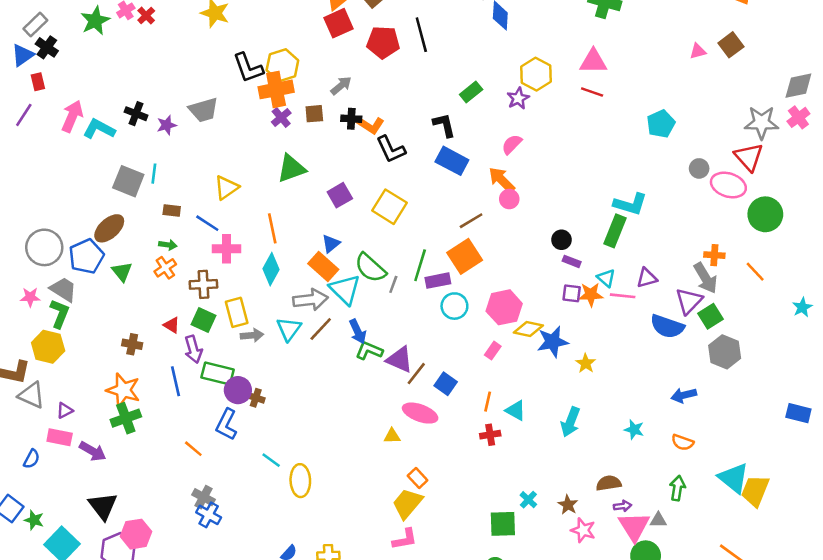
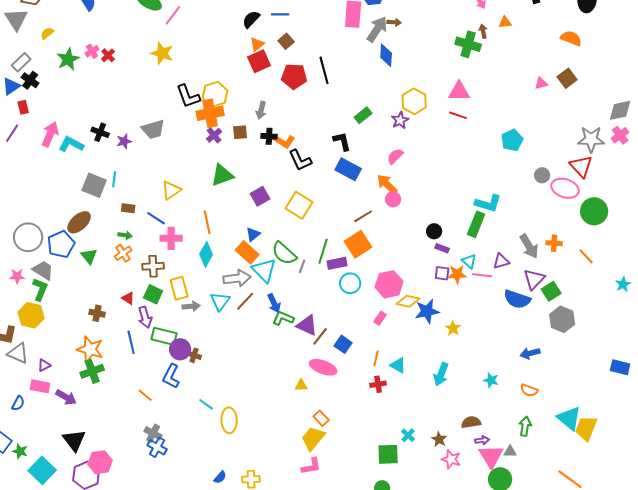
gray arrow: (341, 86) -> (261, 110), turned 144
gray arrow: (705, 278) -> (529, 246), moved

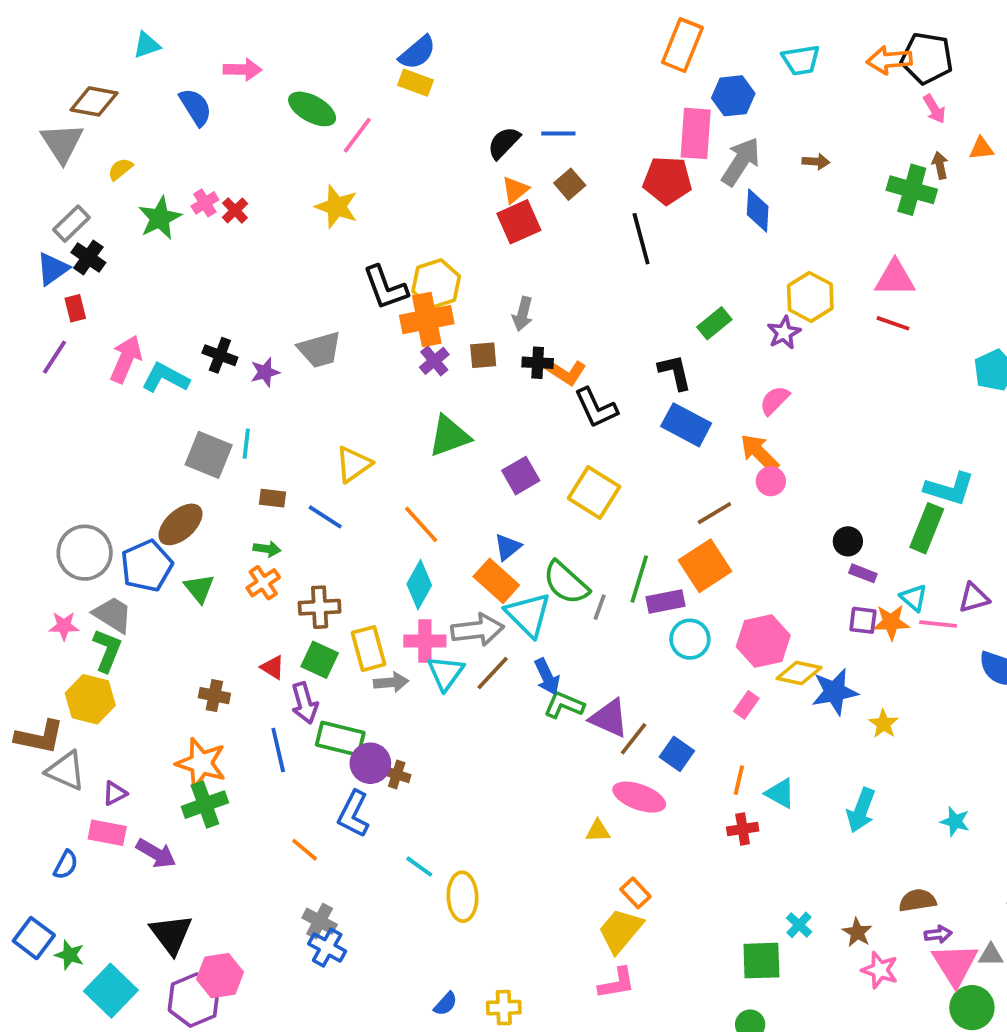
brown arrow: (394, 22) -> (816, 162), moved
red pentagon: (294, 76) -> (667, 180), moved
orange line: (207, 222) -> (421, 524), turned -30
pink cross: (171, 238) -> (425, 641), moved

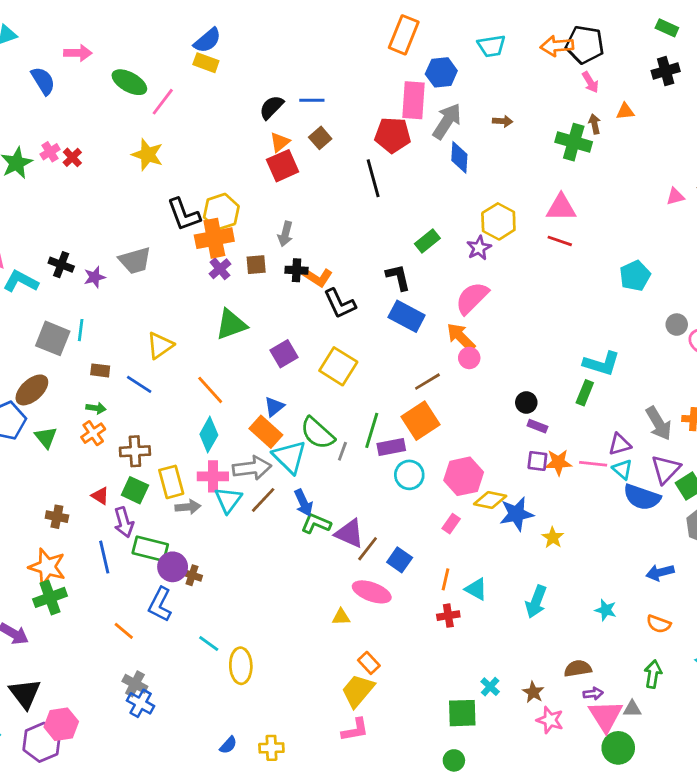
pink semicircle: (775, 400) -> (472, 298), size x1.5
green rectangle: (927, 528) -> (585, 393), size x0.7
cyan triangle: (914, 598) -> (622, 469), moved

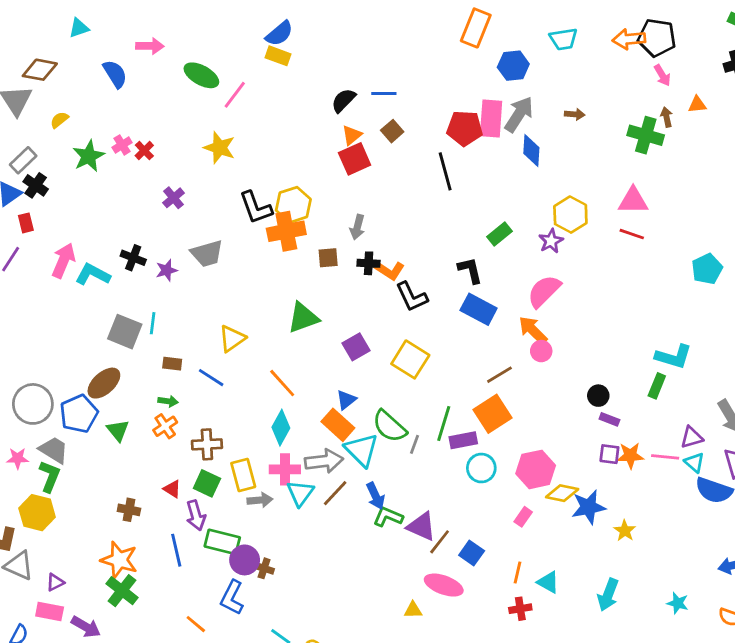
pink rectangle: (413, 100) -> (491, 118), moved
purple cross: (220, 269) -> (174, 198), moved
green cross: (50, 597) -> (122, 591), turned -32

